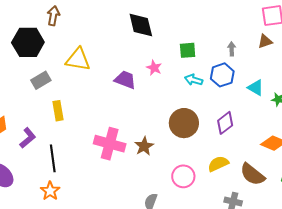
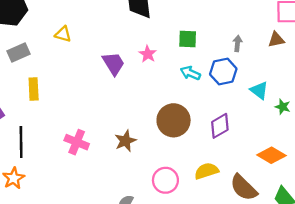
yellow triangle: (78, 59) -> (63, 34), size x0.6
purple trapezoid: (125, 80) -> (113, 64), turned 30
pink cross: (110, 144) -> (77, 142), moved, size x0.7

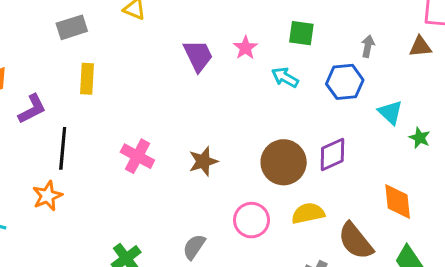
cyan arrow: (190, 73) -> (285, 77), moved
brown circle: (174, 120) -> (284, 162), moved
orange diamond: (271, 155) -> (398, 201), turned 48

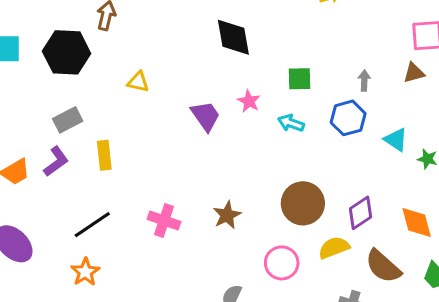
gray rectangle: (72, 27) -> (68, 120), moved
purple L-shape: (32, 109) -> (56, 161), moved
black line: (63, 148) -> (92, 225), turned 60
purple diamond: (332, 155) -> (360, 213), moved

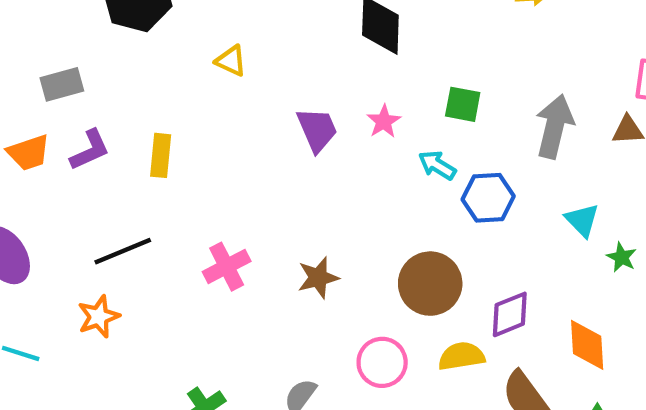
gray arrow: (364, 81) -> (555, 126), size x2.0
blue hexagon: (348, 118) -> (488, 198), moved
gray rectangle: (68, 120) -> (62, 84), moved
pink cross: (164, 220) -> (227, 267), turned 32

